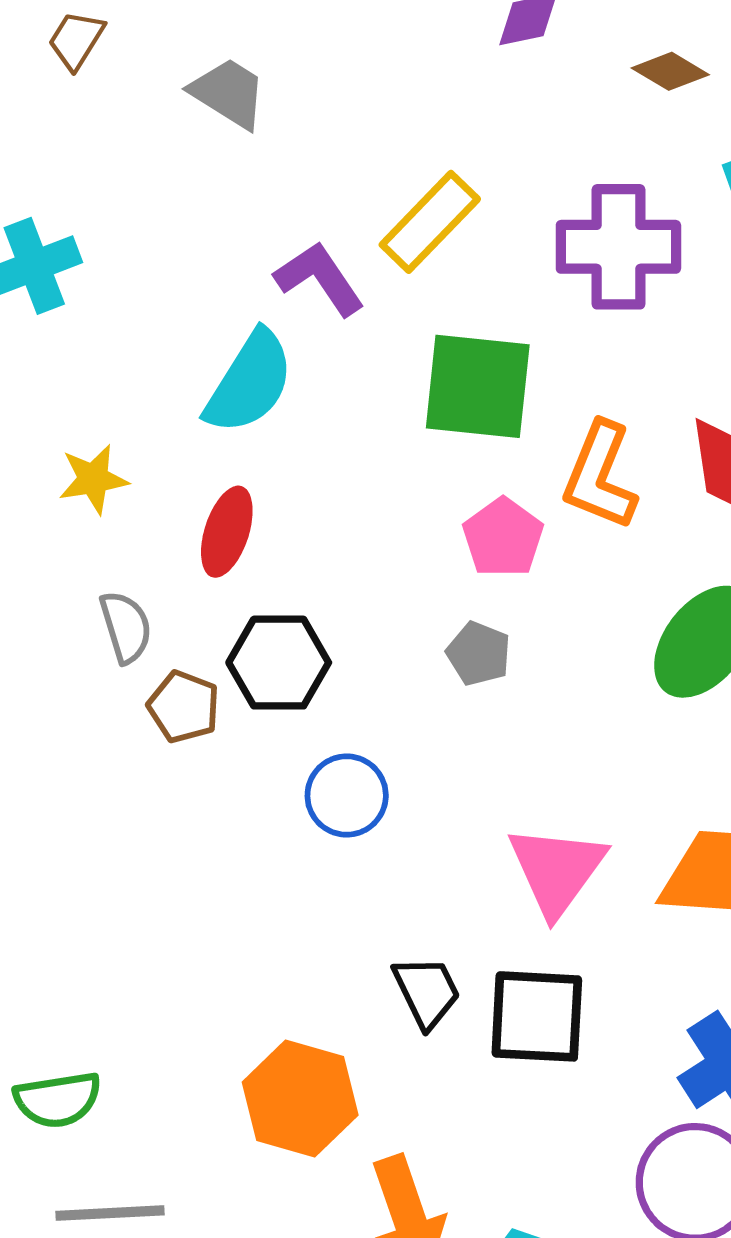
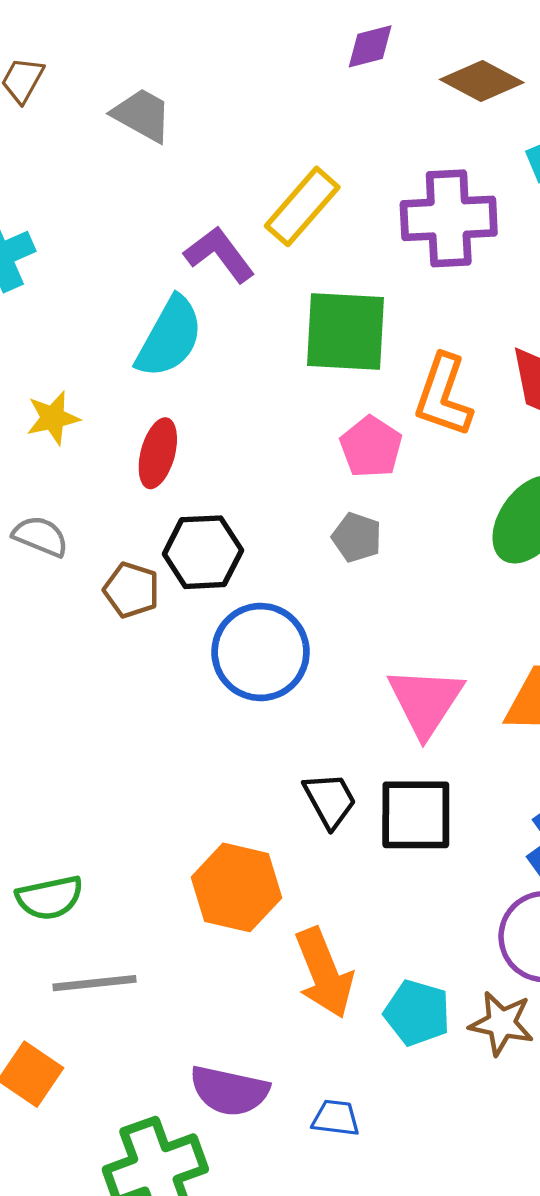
brown diamond: (670, 71) -> (482, 81), size x1.4
gray semicircle: (126, 627) -> (40, 536), moved, turned -48
blue circle: (347, 796) -> (261, 652), size x1.5

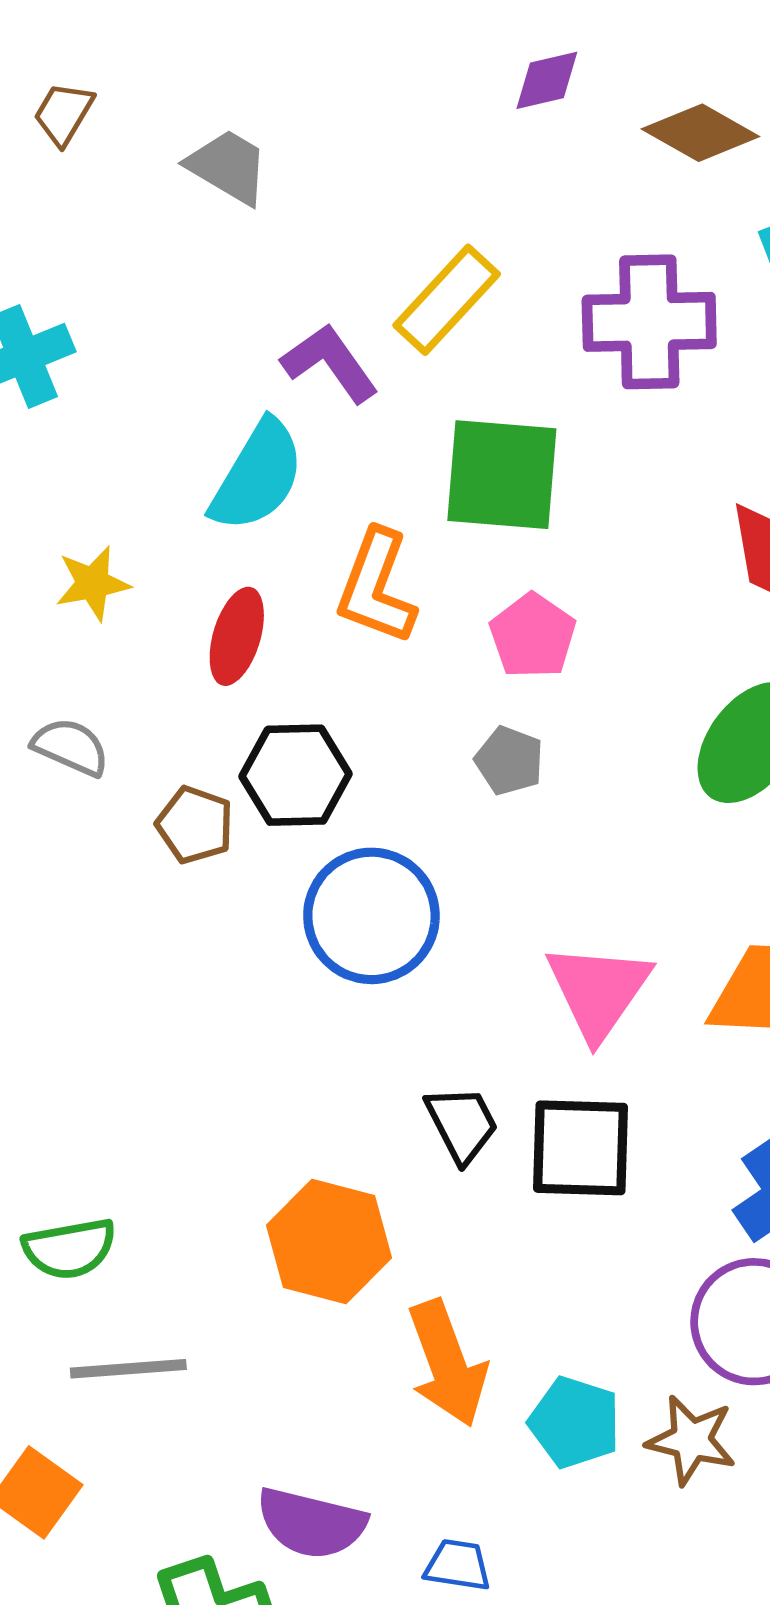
orange L-shape: (443, 396) -> (376, 587), moved

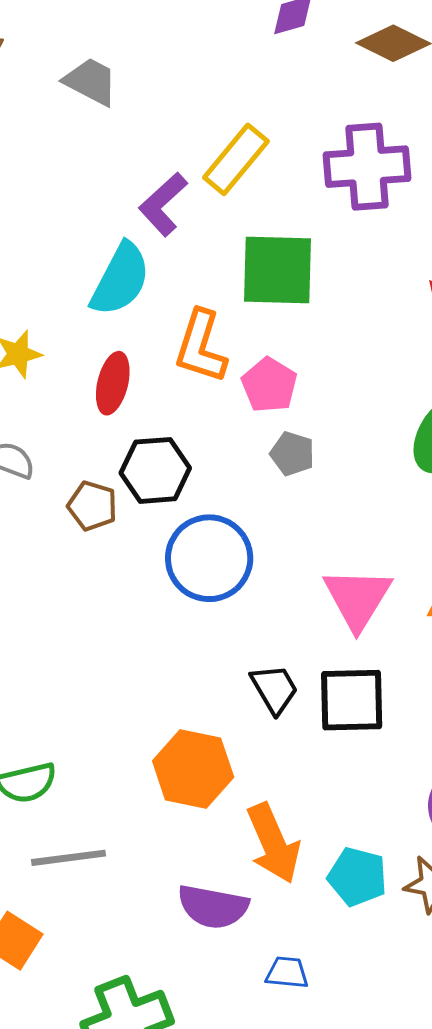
purple L-shape: (330, 363) -> (163, 204), turned -94
pink pentagon: (533, 636) -> (269, 385), moved
purple semicircle: (311, 1523) -> (213, 907), moved

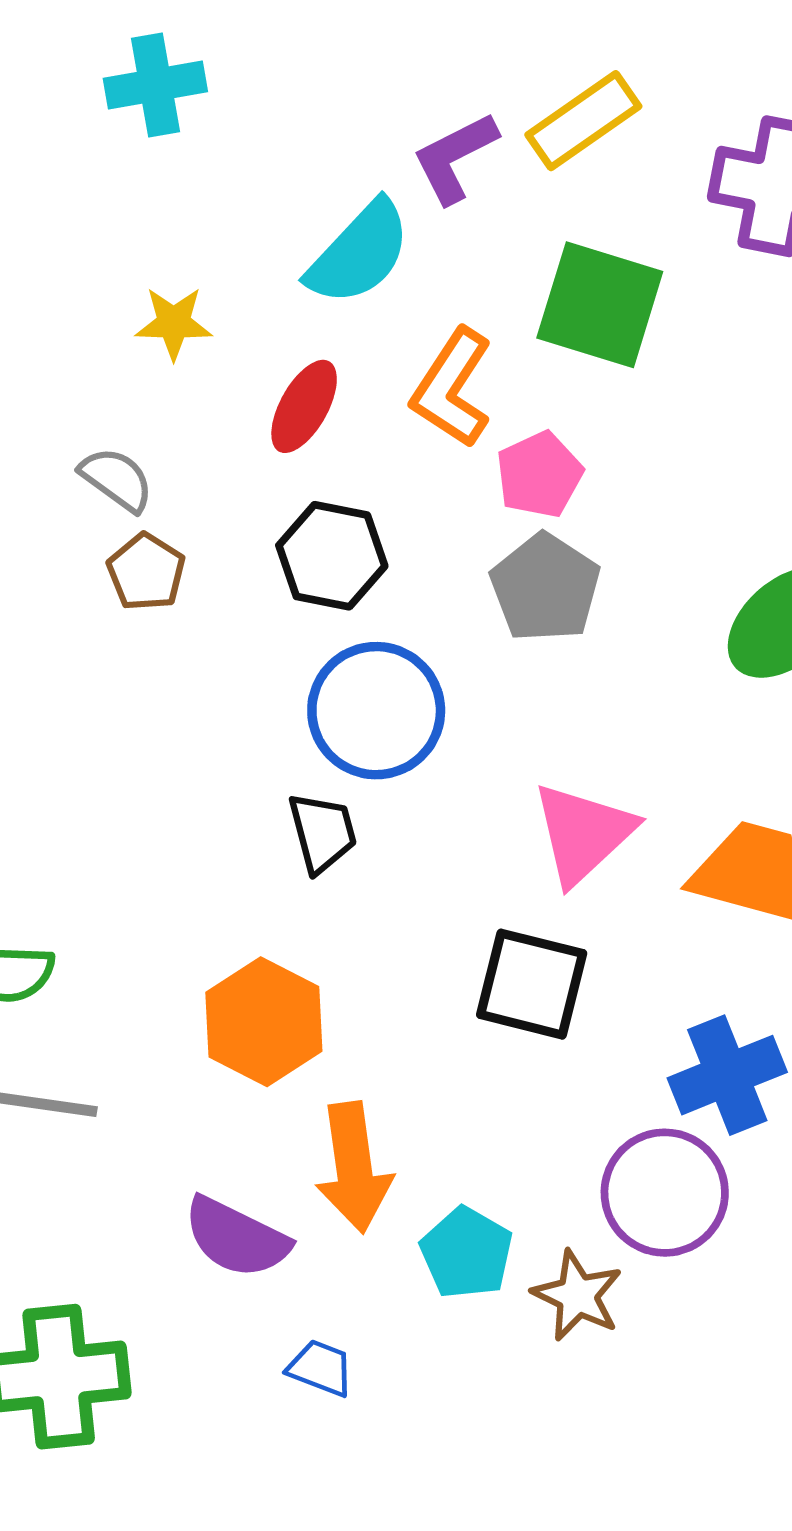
gray pentagon: (292, 454) -> (545, 588), size x1.6
brown pentagon: (92, 506) -> (146, 572), moved
black trapezoid: (274, 689) -> (322, 833), moved

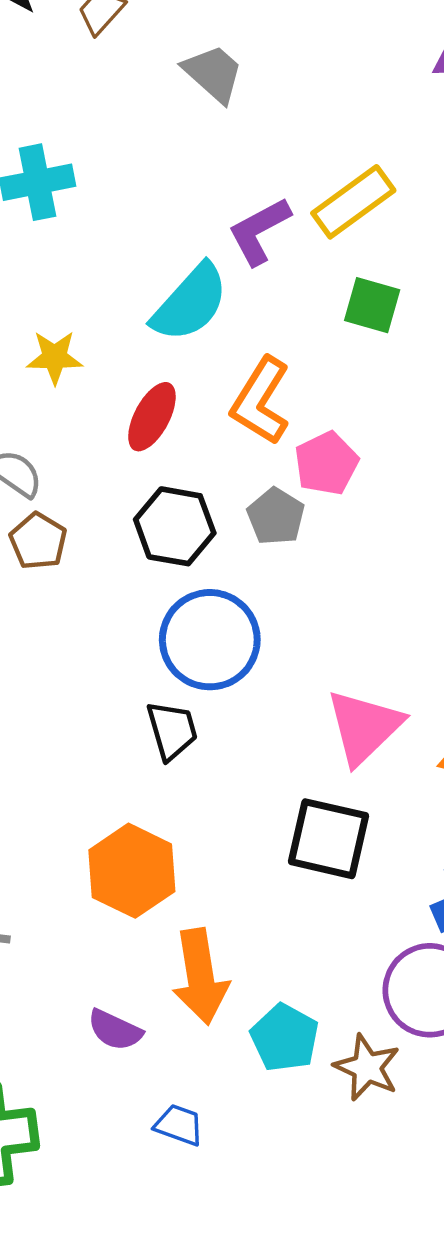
green square: (600, 305) -> (372, 305), moved, size x0.6
gray pentagon: (545, 588) -> (276, 516), moved, size x0.7
purple semicircle: (236, 1238) -> (115, 1030), size x0.7

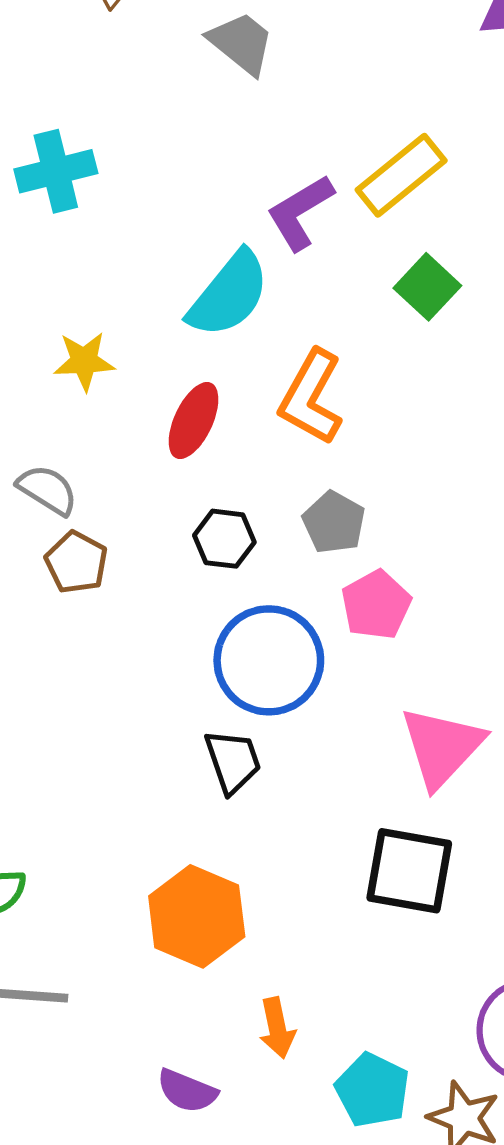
green square: (372, 305) -> (427, 287), turned 30
pink pentagon: (326, 463) -> (376, 605), moved
black hexagon: (175, 526) -> (224, 539), size x0.7
orange arrow: (200, 976) -> (277, 1028), size x0.6

